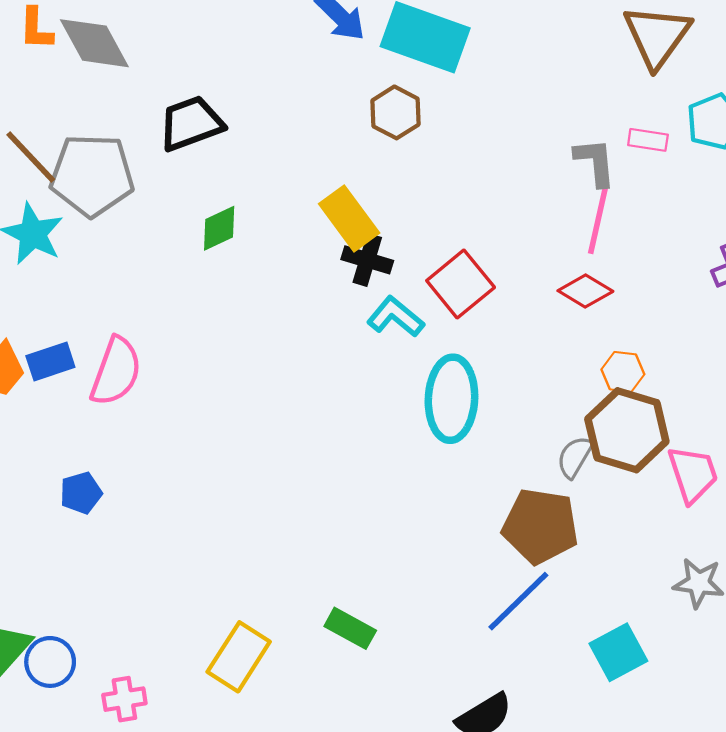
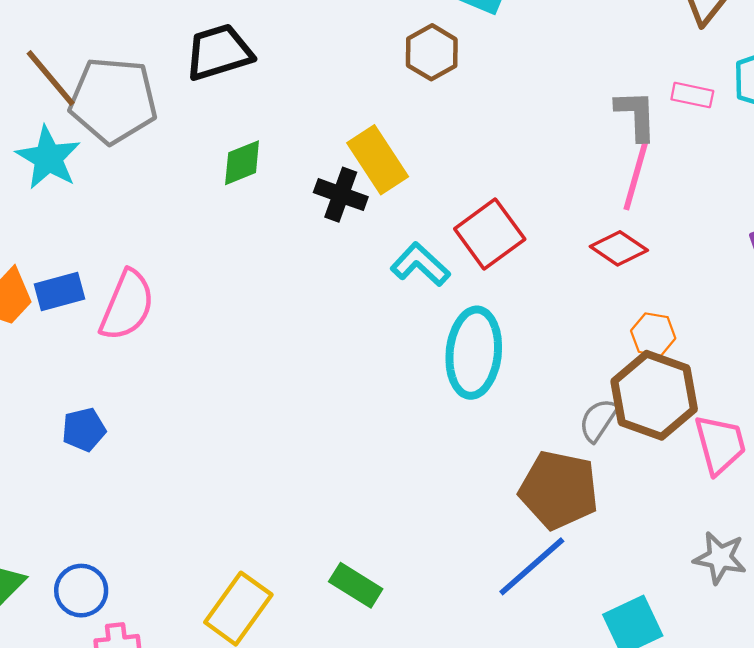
black cross: (367, 260) -> (341, 195), moved
blue circle: (50, 662) -> (81, 591), moved

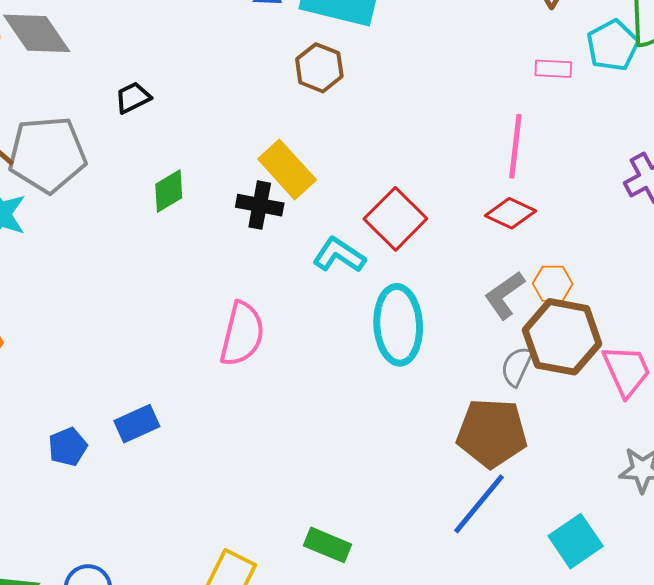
black trapezoid: (219, 52) -> (133, 98), size x0.6
gray L-shape: (636, 115) -> (505, 295), moved, turned -114
blue rectangle: (60, 291) -> (137, 424), moved
pink semicircle: (127, 305) -> (242, 334), moved

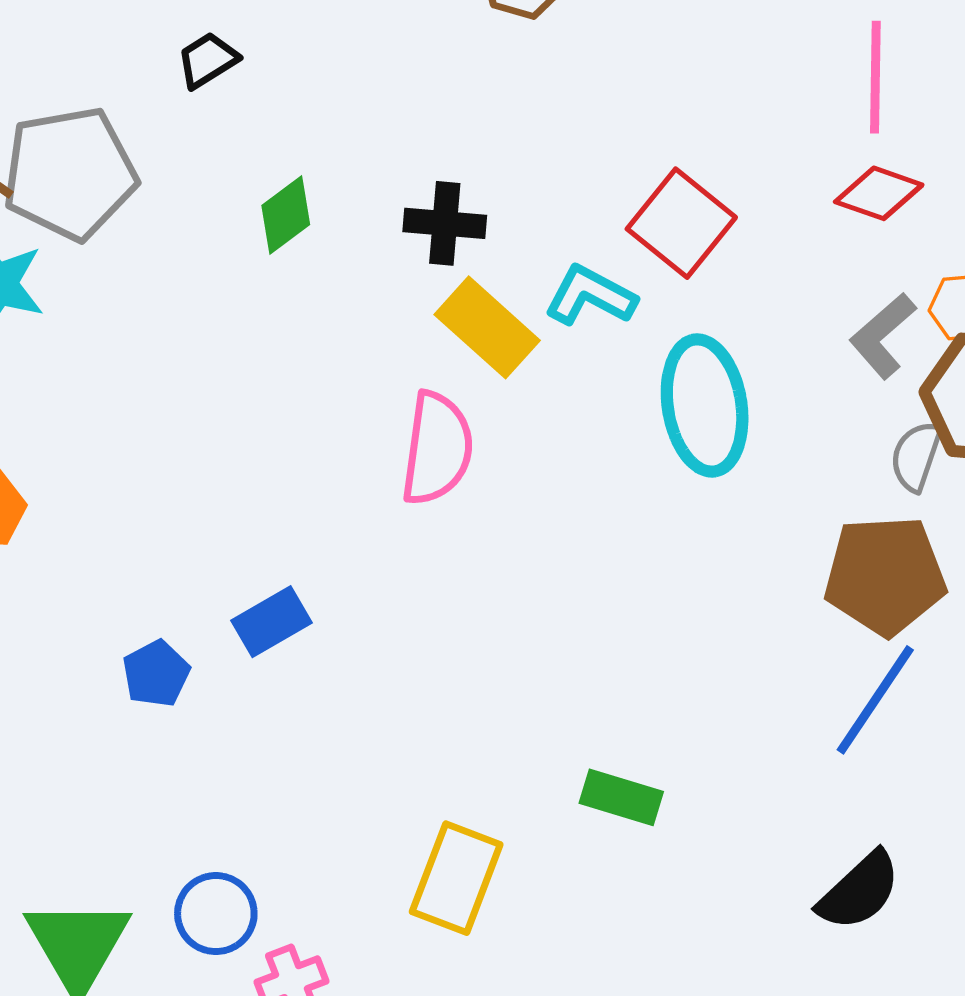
yellow rectangle: (287, 169) -> (487, 327), moved

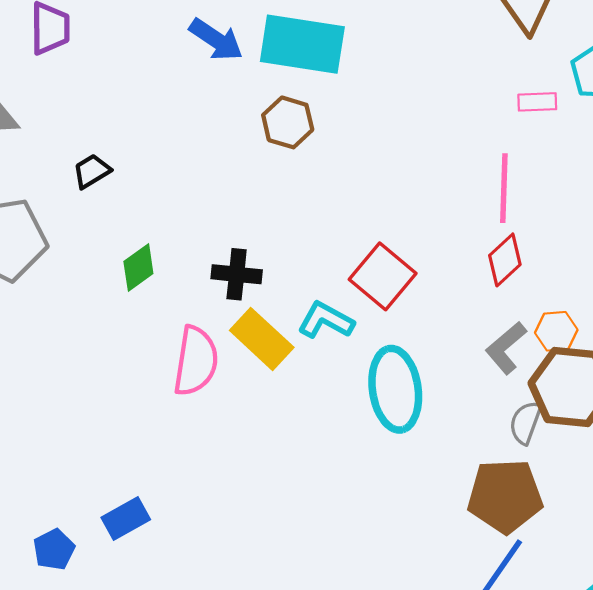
red diamond: (879, 193) -> (505, 260), turned -63
pink semicircle: (437, 448) -> (196, 361), moved

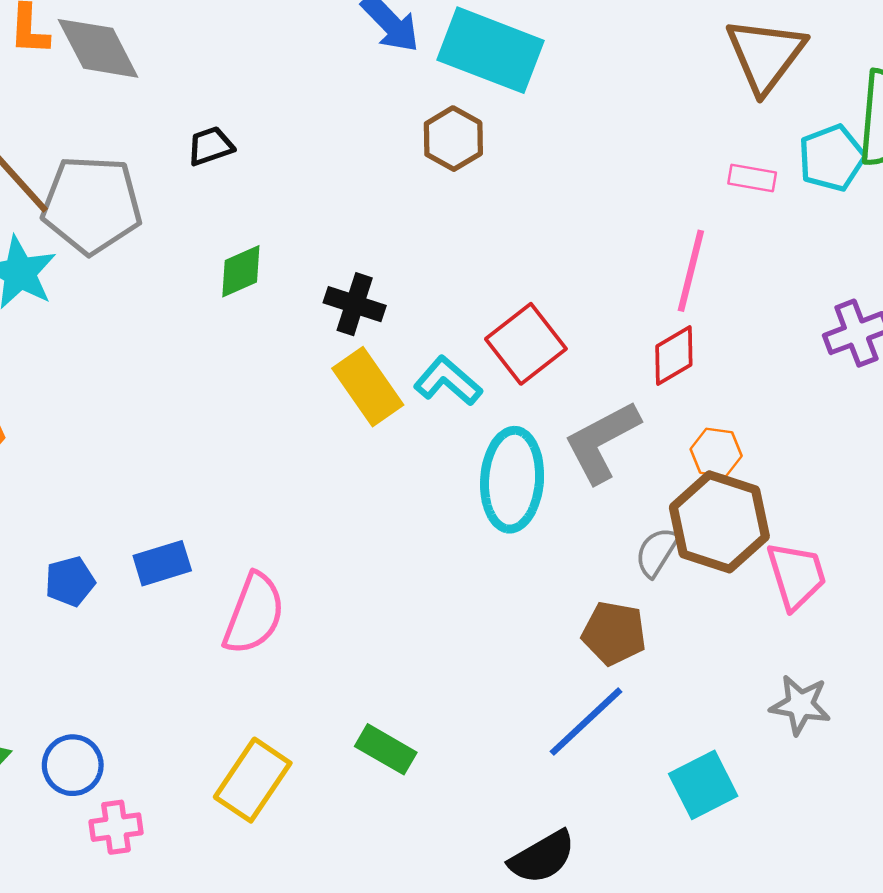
gray L-shape: (506, 348) -> (602, 442), moved, size x1.4
pink semicircle: (196, 361) -> (254, 614), moved
brown pentagon: (505, 496) -> (614, 633), size x0.7

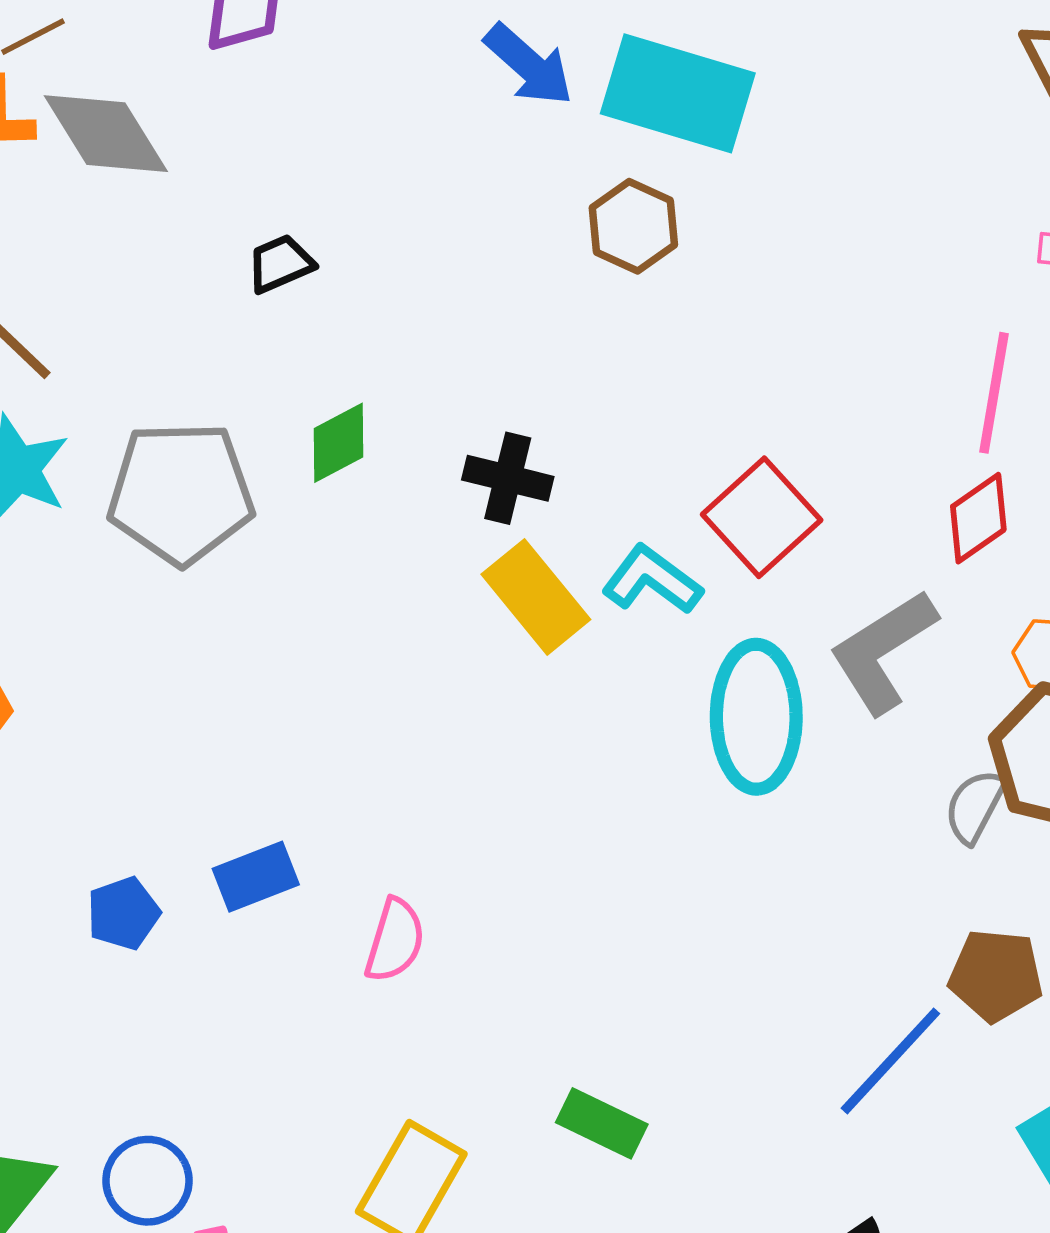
gray pentagon: (92, 205) -> (181, 493), moved
pink semicircle: (254, 614) -> (395, 940), size x0.7
brown pentagon: (614, 633) -> (996, 975), moved

